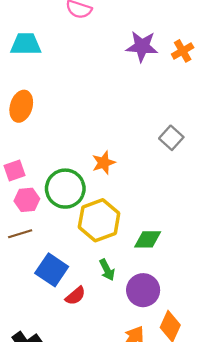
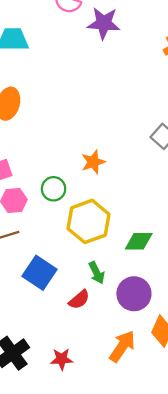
purple star: (142, 46) -> (104, 23), moved
green circle: (65, 189) -> (54, 189), size x0.6
red semicircle: (75, 296) -> (79, 300), moved

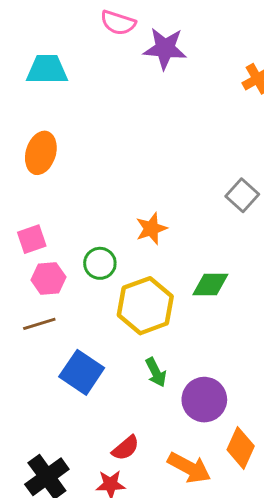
green diamond: (139, 241) -> (210, 285), moved
red semicircle: (79, 300) -> (126, 448), moved
orange arrow: (122, 346) -> (189, 468), turned 84

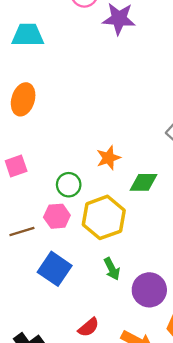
pink hexagon: (48, 278) -> (57, 216), moved
green diamond: (210, 285) -> (143, 182), moved

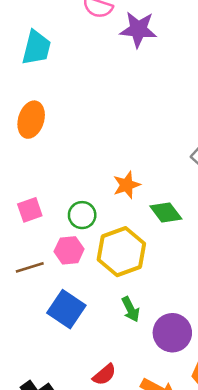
cyan trapezoid: (28, 35) -> (36, 48), turned 104
pink square: (16, 166) -> (30, 210), moved
green diamond: (143, 182) -> (166, 212), turned 52

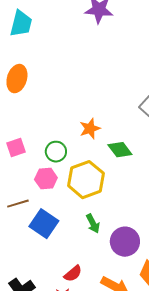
brown line: (30, 267) -> (18, 204), moved

